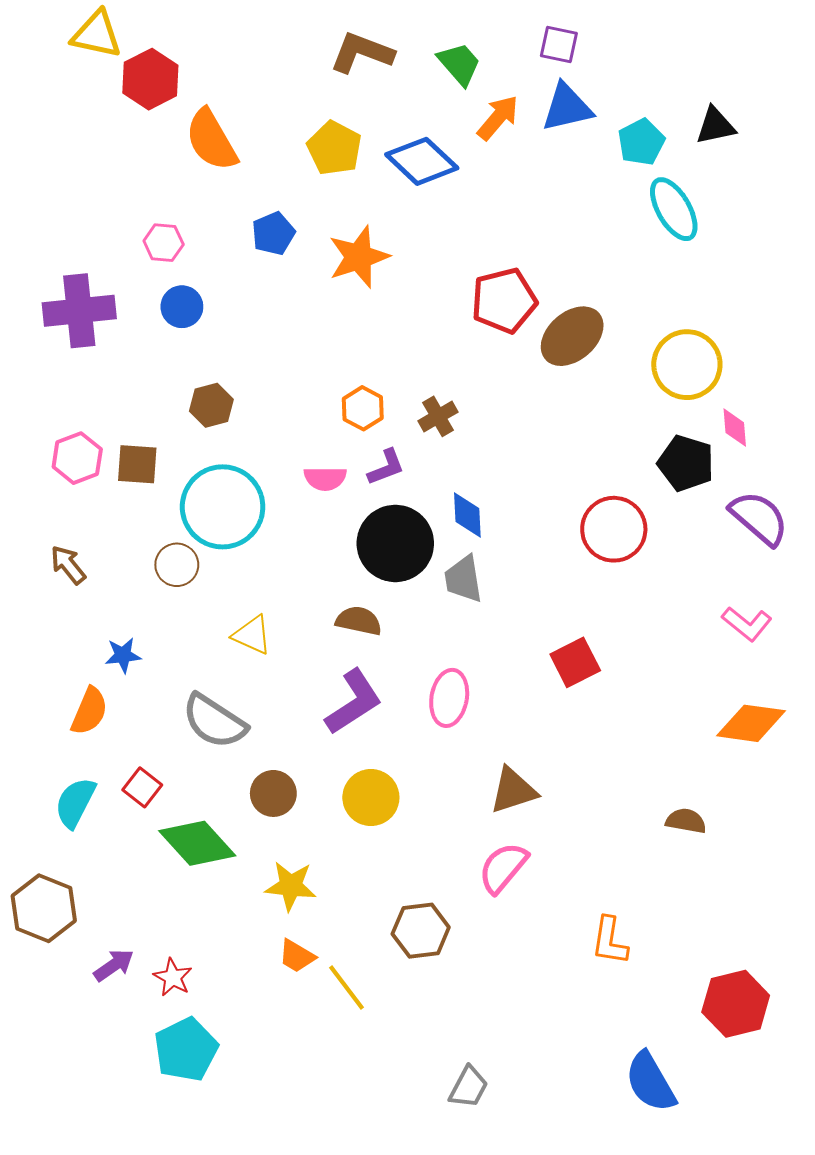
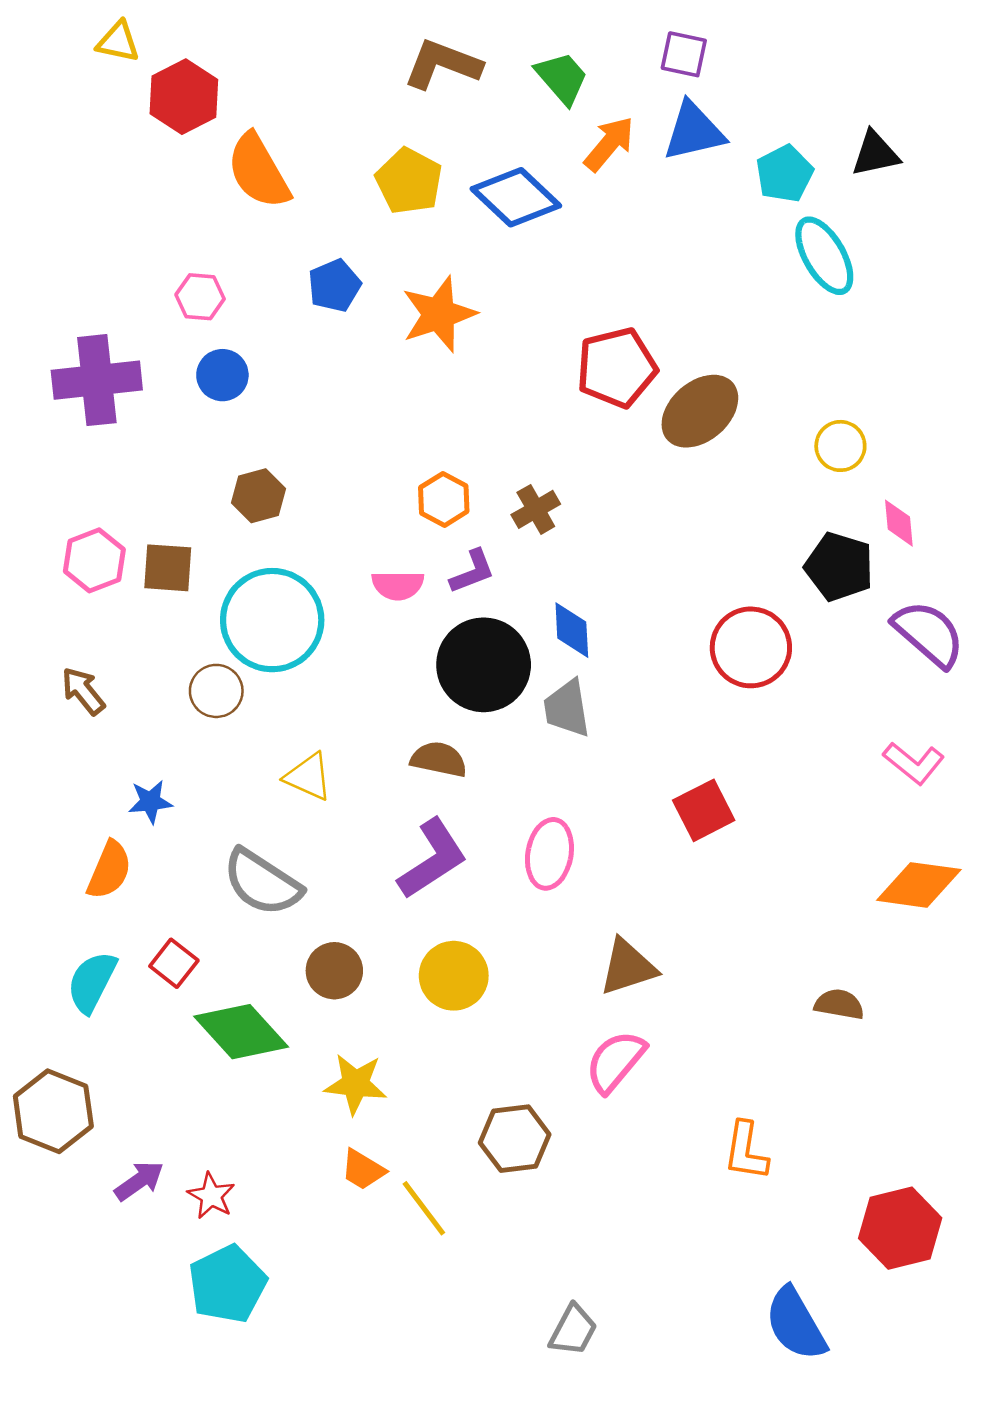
yellow triangle: (97, 34) -> (118, 42), size x0.7
yellow circle: (687, 365) -> (840, 446), size x0.6

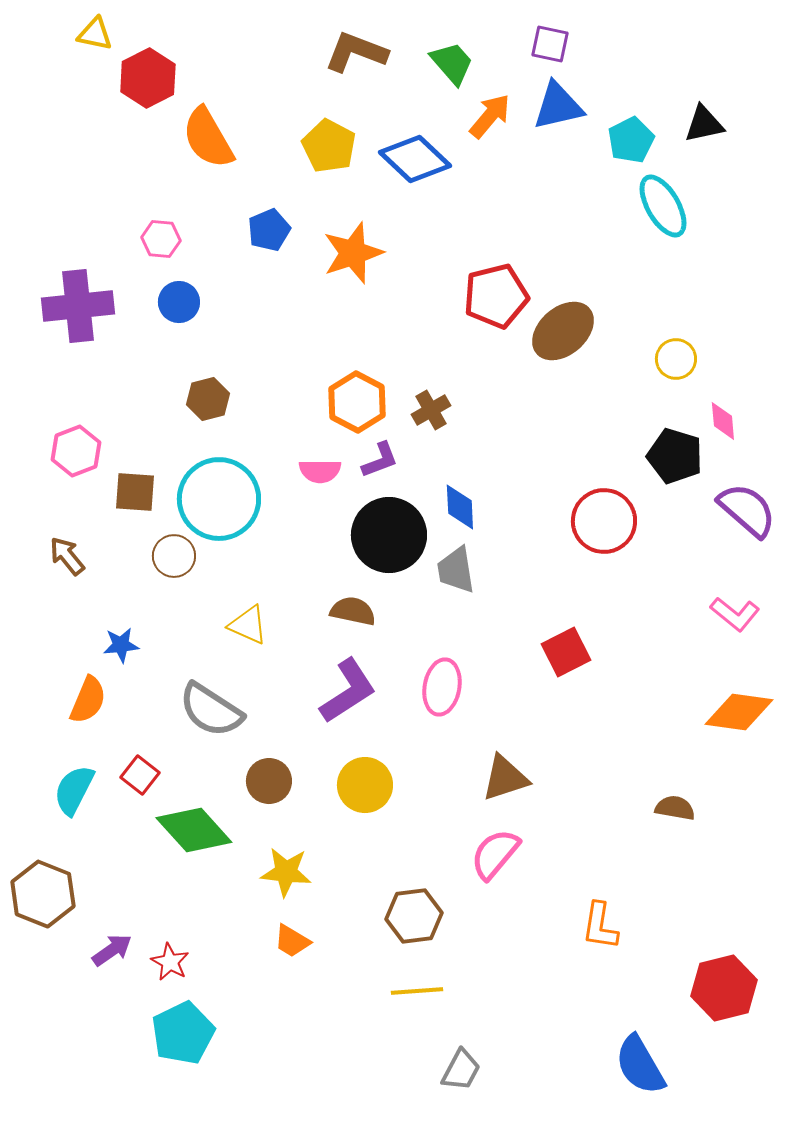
orange hexagon: (444, 499) -> (357, 402), size x1.4
brown square: (168, 568) -> (135, 492), moved
yellow line: (424, 1208) -> (417, 991), moved, turned -57

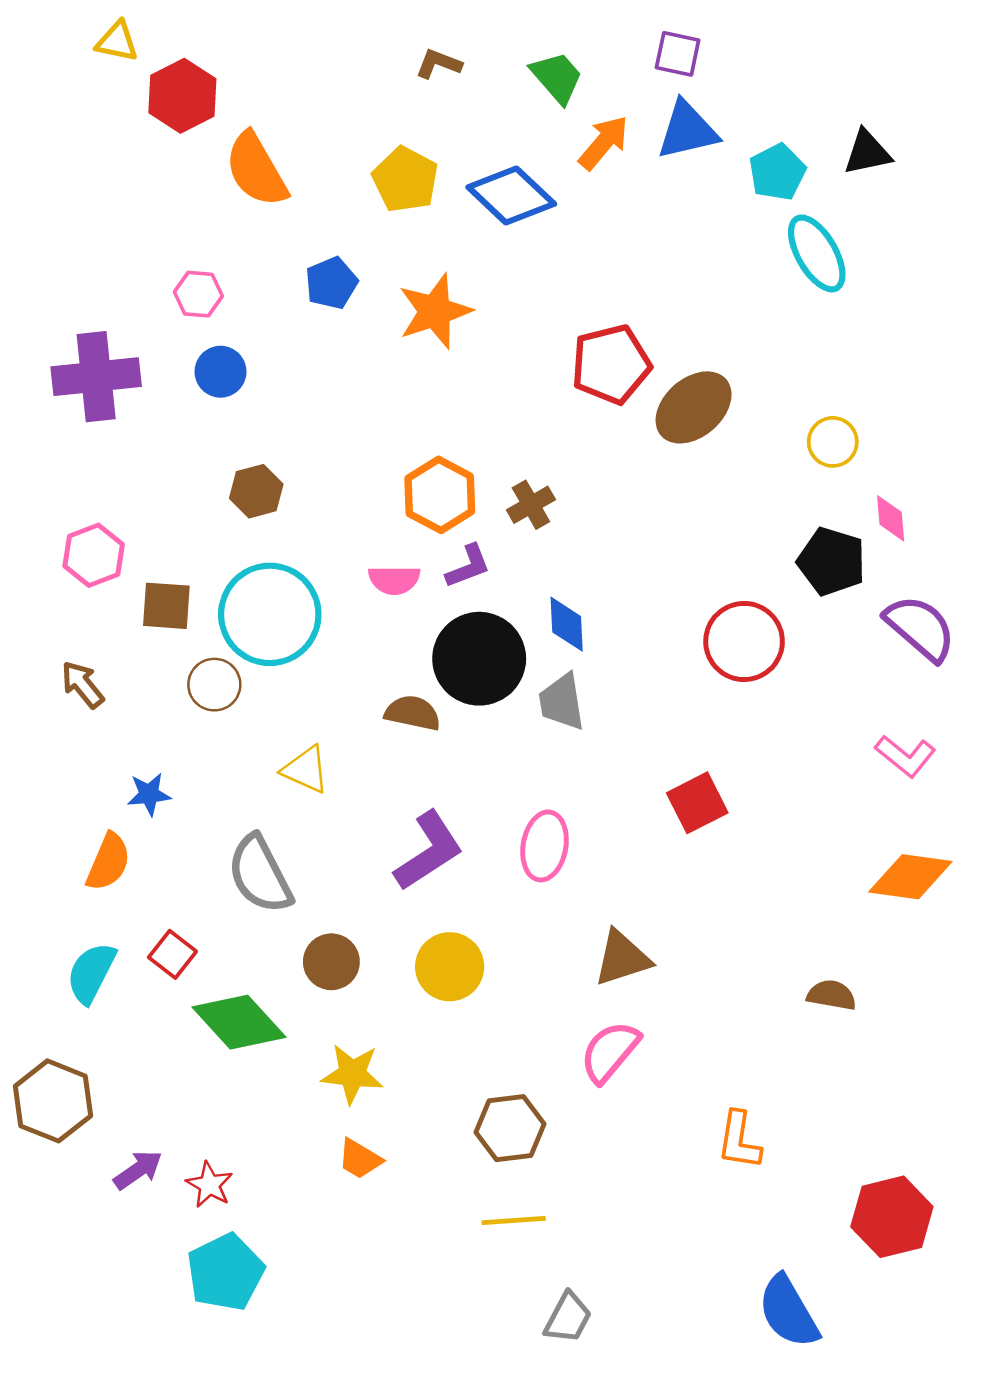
brown L-shape: (356, 52) -> (439, 64), size x0.6
brown semicircle: (353, 611) -> (413, 713), moved
gray semicircle: (211, 710) -> (260, 874), turned 30

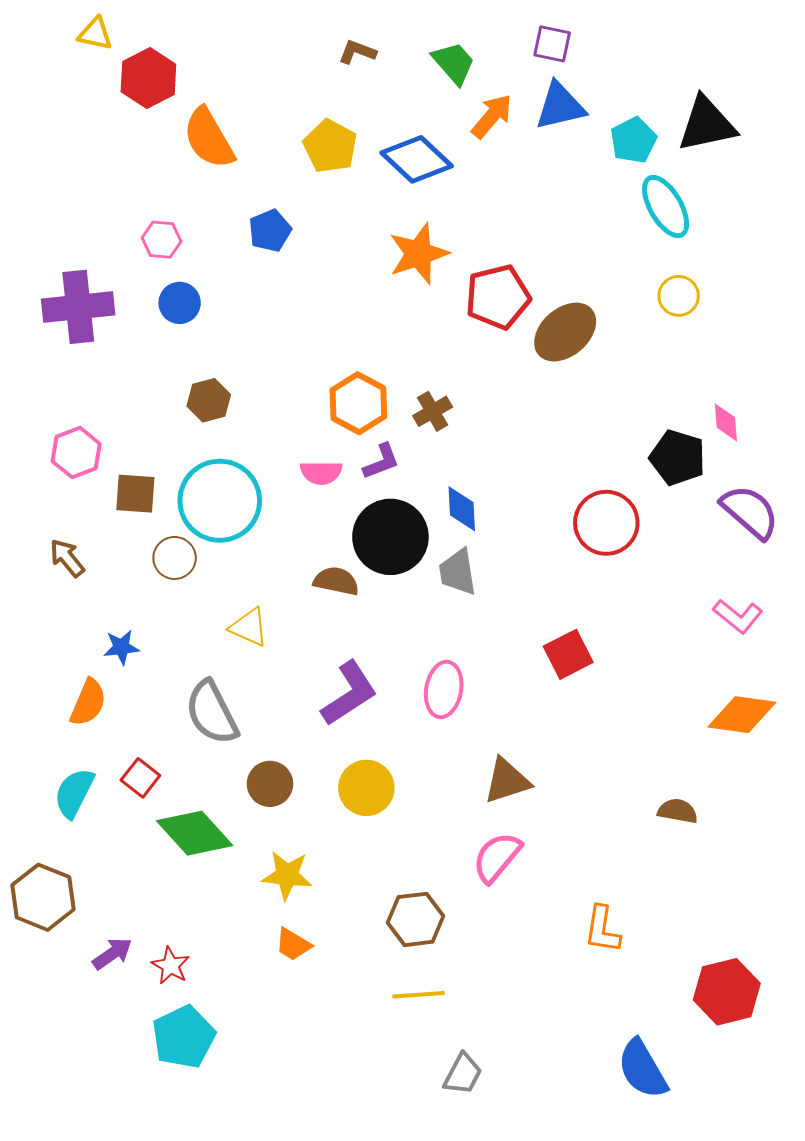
black triangle: (867, 152) -> (707, 124), size x1.5
orange star: (435, 311) -> (419, 254), moved
yellow circle: (833, 442) -> (679, 296), moved

